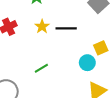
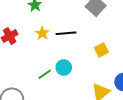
cyan circle: (87, 63) -> (64, 67), moved

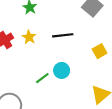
yellow star: (42, 33) -> (29, 37), moved

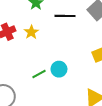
black line: (63, 35) -> (65, 16), moved

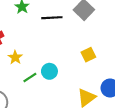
yellow star: (31, 32) -> (15, 57), moved

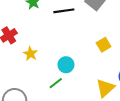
green line: (30, 78) -> (56, 83), moved

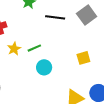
green line: (56, 83) -> (34, 48), moved

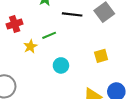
green line: (34, 48) -> (49, 35), moved

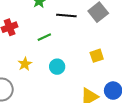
yellow star: (30, 46) -> (25, 64), moved

